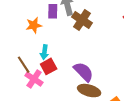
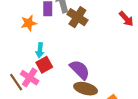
brown line: (24, 65) -> (16, 82), moved

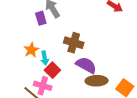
brown cross: (77, 17) -> (74, 43), moved
orange star: (29, 23) -> (31, 50), moved

